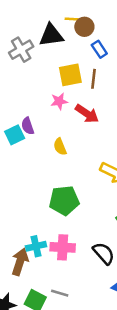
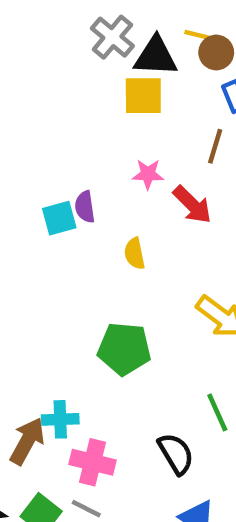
gray cross: (21, 50) -> (112, 37), moved, turned -30
yellow square: (70, 75) -> (143, 96), moved
pink cross: (63, 247) -> (92, 462), moved

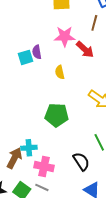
pink star: (148, 174) -> (65, 36), size x1.5

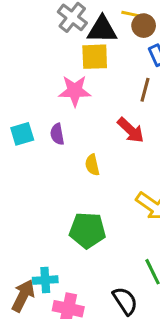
pink star: (65, 36) -> (75, 91), moved
cyan square: (25, 57) -> (22, 134), moved

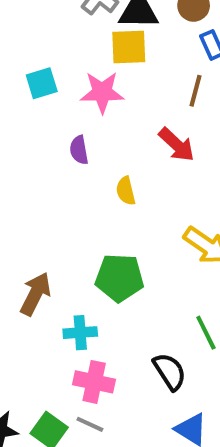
cyan square: (22, 134) -> (42, 83), moved
cyan cross: (45, 280) -> (80, 333), moved
brown arrow: (23, 296) -> (35, 294), moved

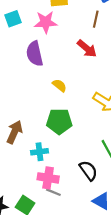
purple semicircle: (79, 150) -> (35, 54), size x1.6
yellow semicircle: (126, 191) -> (59, 85), moved, turned 144
gray line: (90, 424) -> (53, 192), moved

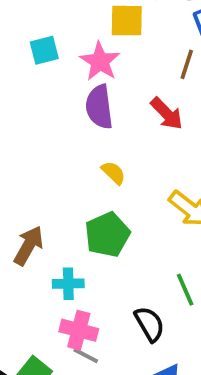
pink star: (46, 22) -> (100, 61), turned 30
purple semicircle: (35, 54) -> (99, 107), moved
green pentagon: (59, 121) -> (107, 235), turned -30

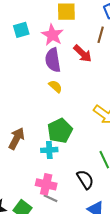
red arrow: (167, 114) -> (83, 54), moved
yellow semicircle: (113, 173) -> (55, 86), moved
cyan cross: (68, 284) -> (49, 150), moved

